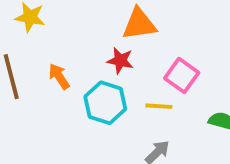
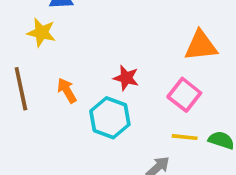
orange triangle: (139, 24) -> (201, 46), moved
yellow line: (159, 106) -> (185, 137), moved

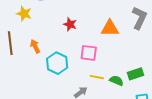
red star: (126, 78) -> (70, 24), moved
pink square: (184, 95) -> (89, 53), moved, turned -36

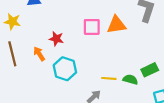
yellow star: (24, 14) -> (12, 22), moved
red star: (70, 24) -> (56, 39), moved
pink square: (89, 53) -> (92, 27), moved

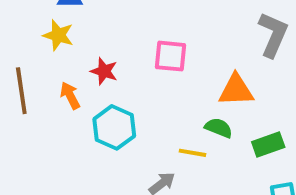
yellow star: (12, 22) -> (58, 35), moved
orange triangle: (116, 25) -> (236, 90), moved
green semicircle: (130, 80) -> (219, 128), moved

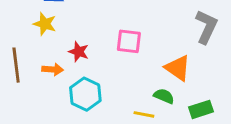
orange triangle: (236, 90) -> (178, 68), turned 36
orange arrow: (70, 95) -> (53, 69), turned 120

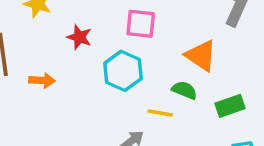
orange arrow: (53, 69) -> (42, 80), moved
cyan hexagon: (85, 94) -> (123, 71), moved

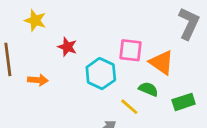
pink square: (141, 24) -> (130, 50), moved
yellow line: (160, 113) -> (129, 107), turned 30

